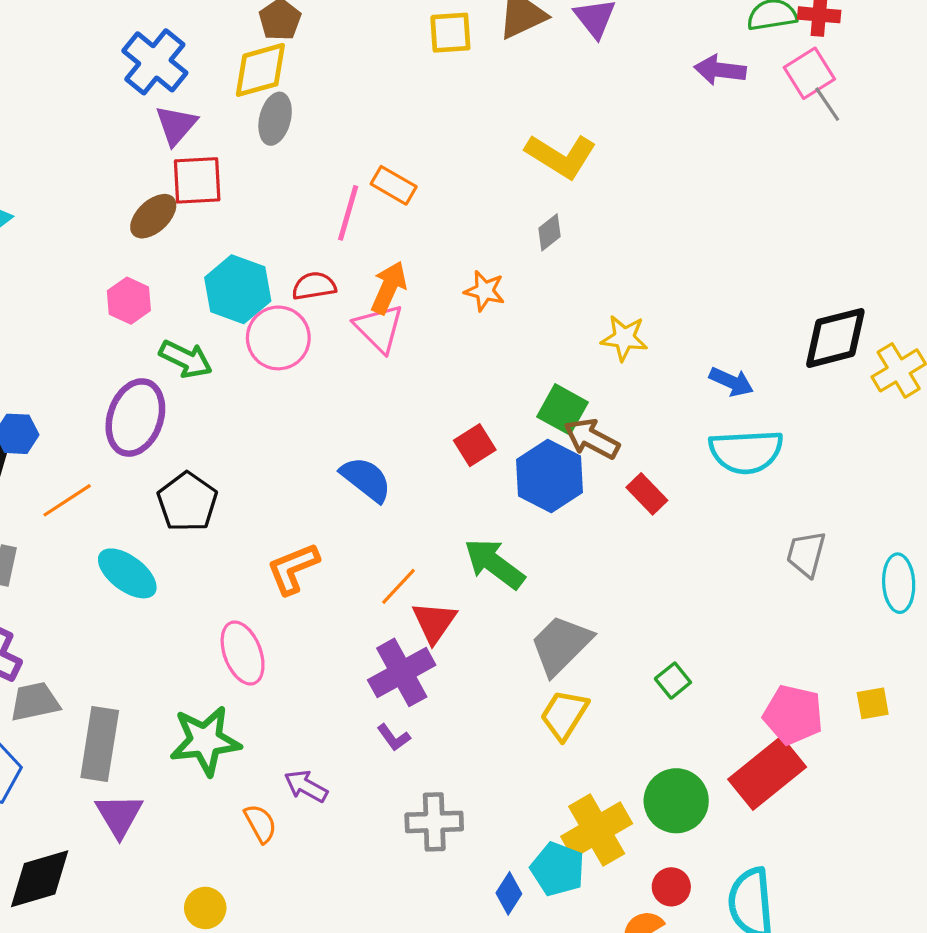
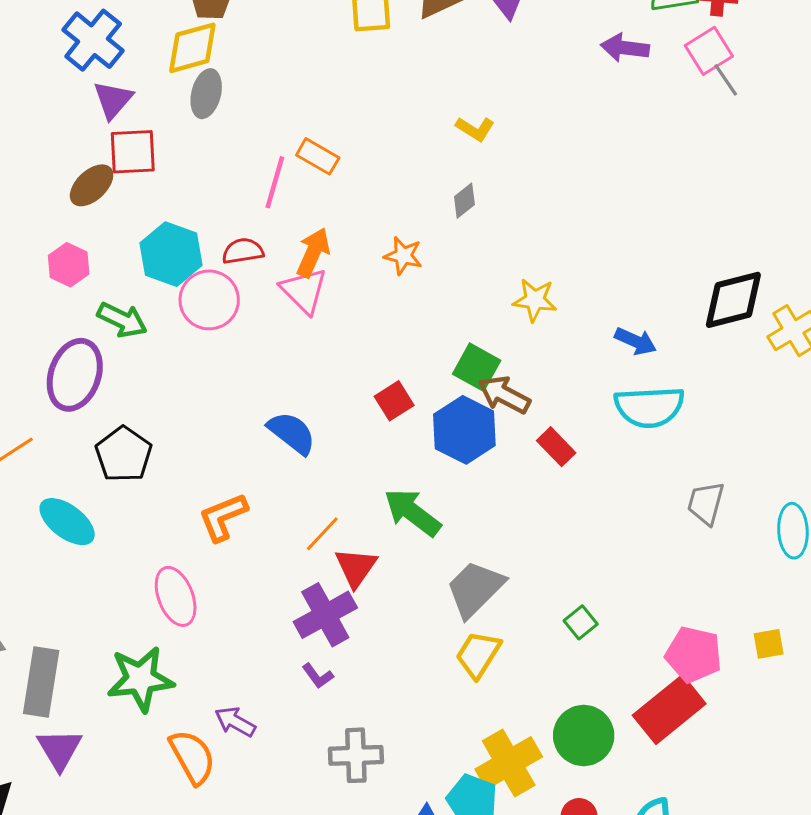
yellow L-shape: (561, 156) -> (475, 129), size x0.6
orange semicircle: (260, 824) -> (192, 757), size x1.5

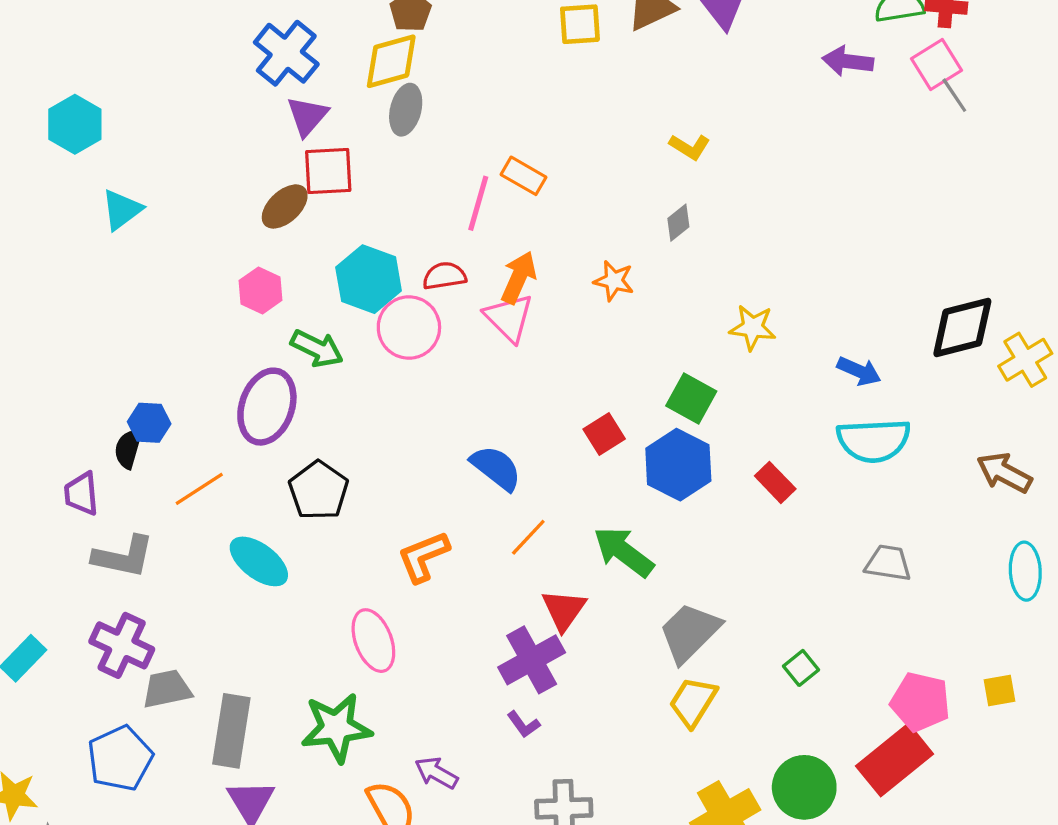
brown arrow: (504, 395) -> (1004, 473), moved
gray trapezoid: (706, 503) -> (888, 563), moved, turned 84
orange line: (322, 534) -> (528, 537), moved

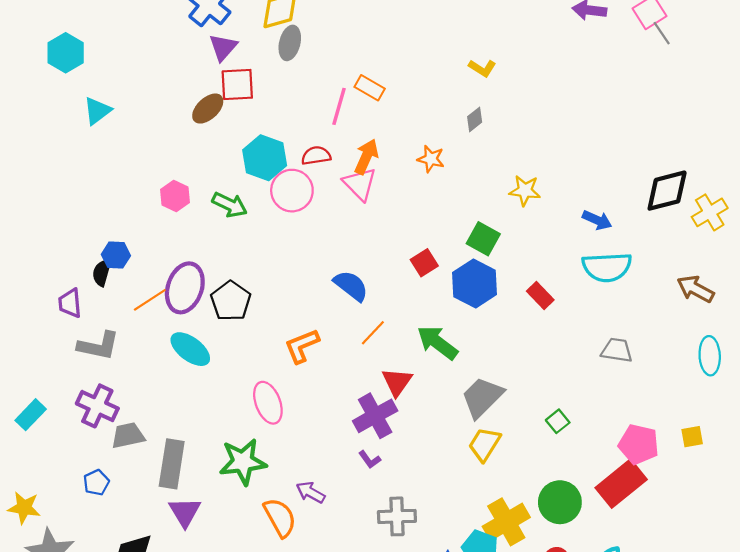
pink hexagon: (260, 290) -> (175, 196), moved
purple ellipse: (267, 407) -> (185, 288), moved
blue pentagon: (120, 758) -> (96, 483), size x0.6

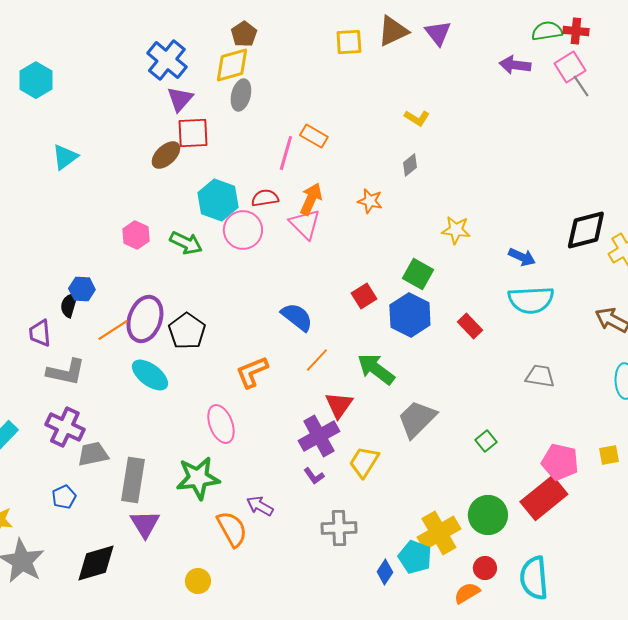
cyan hexagon: (66, 53) -> (36, 80), moved
yellow trapezoid: (484, 444) -> (364, 462), moved

